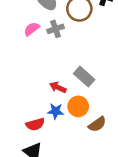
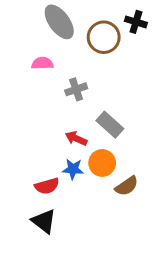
pink semicircle: (32, 29) -> (42, 63), turned 35
gray cross: (56, 29) -> (76, 89), moved

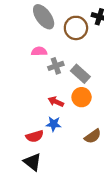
pink semicircle: (42, 63) -> (39, 51), moved
gray rectangle: (110, 125) -> (80, 74), moved
orange circle: (102, 163) -> (82, 97), moved

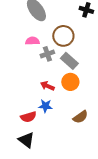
brown circle: (76, 28) -> (63, 36), moved

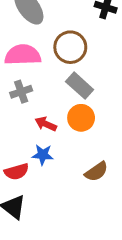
pink semicircle: (32, 41) -> (23, 55), size x1.6
gray cross: (47, 54) -> (21, 92), moved

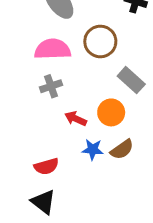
gray rectangle: (80, 86) -> (131, 80), moved
blue star: (43, 155) -> (93, 149), moved
brown semicircle: (96, 172) -> (122, 149), moved

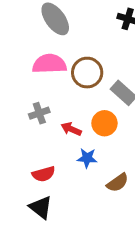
brown circle: (100, 41) -> (87, 73), moved
gray cross: (51, 86) -> (39, 113), moved
brown semicircle: (122, 149) -> (118, 183), moved

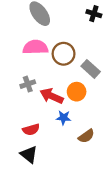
red arrow: (71, 129) -> (52, 96), size x1.5

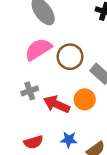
pink semicircle: (35, 47) -> (38, 49), turned -30
blue star: (64, 118) -> (69, 140), moved

